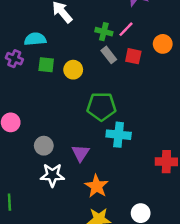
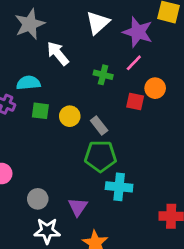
pink line: (126, 29) -> (134, 63), moved
orange circle: (163, 44) -> (155, 88), moved
gray rectangle: (109, 55) -> (99, 126), moved

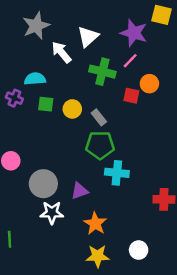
white triangle: (98, 23) -> (88, 37), moved
green cross: (103, 75) -> (102, 72), size x1.5
gray circle: (38, 199) -> (43, 184), size x1.5
purple triangle: (78, 207) -> (80, 191), turned 36

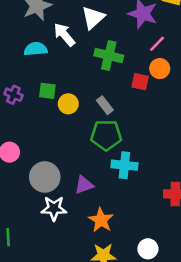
pink line: (130, 61) -> (157, 44), moved
cyan semicircle: (35, 79) -> (36, 49), moved
purple cross: (14, 98) -> (13, 95), moved
yellow circle: (72, 109) -> (68, 104), moved

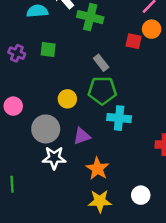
green cross: (109, 56) -> (90, 17), moved
yellow circle: (68, 104) -> (67, 99), moved

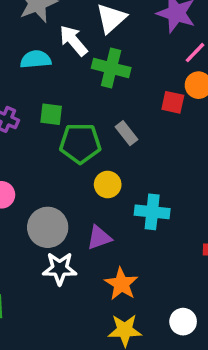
green pentagon: (102, 90) -> (80, 143), moved
yellow circle: (67, 99) -> (108, 185), moved

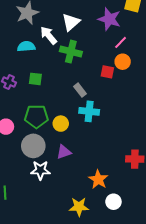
green pentagon: (80, 143) -> (36, 116), moved
yellow circle: (108, 185) -> (61, 124), moved
cyan cross: (152, 212) -> (89, 111), moved
orange star: (121, 284) -> (98, 179), moved

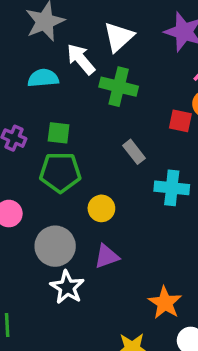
cyan cross: (89, 111) -> (172, 188), moved
green pentagon: (36, 116) -> (60, 172), moved
white star: (40, 170) -> (67, 287), turned 30

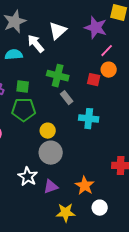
green cross: (119, 87) -> (58, 76), moved
gray circle: (55, 246) -> (51, 153), moved
purple triangle: (107, 256) -> (51, 187), moved

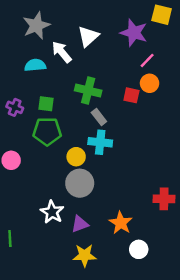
cyan cross: (89, 119) -> (100, 142), moved
yellow star: (66, 213) -> (85, 255), moved

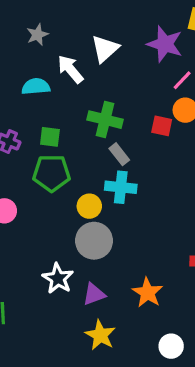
gray star: (36, 26) -> (37, 35), size x0.6
white circle: (139, 249) -> (171, 346), moved
yellow star: (85, 255) -> (100, 335), turned 30

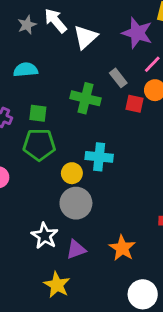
white arrow: (70, 69) -> (56, 21), moved
gray rectangle: (119, 154) -> (118, 78), moved
yellow star: (100, 335) -> (57, 285), moved
white circle: (171, 346) -> (143, 294), size x1.4

